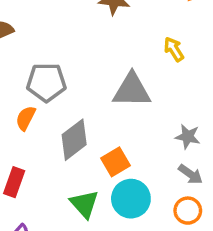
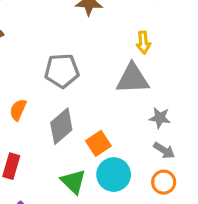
yellow arrow: (174, 49) -> (143, 42), turned -150
gray pentagon: (46, 82) -> (62, 71), moved
gray triangle: (132, 90) -> (132, 79), moved

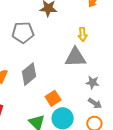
gray pentagon: (62, 71) -> (23, 32), moved
gray diamond: (61, 126) -> (29, 74), moved

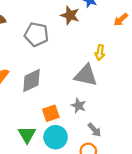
gray star: (92, 82) -> (79, 106), moved

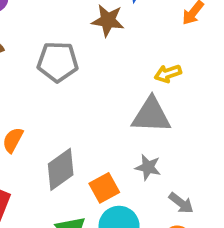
yellow arrow: (100, 53) -> (168, 73), turned 72
gray diamond: (32, 81) -> (61, 169), moved

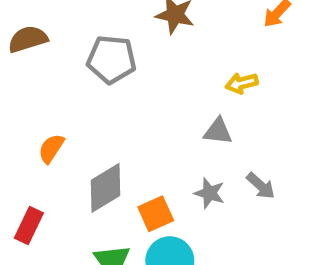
gray triangle: (151, 115) -> (218, 131), size x0.6
gray arrow: (181, 203) -> (261, 186), moved

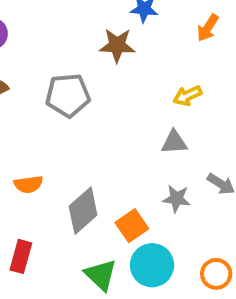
orange semicircle: (51, 149) -> (28, 184), turned -120

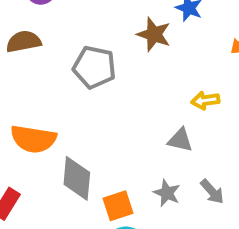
orange semicircle: (28, 184) -> (33, 139), size x1.6
gray diamond: (83, 211) -> (77, 178), turned -60

